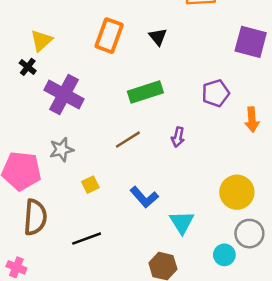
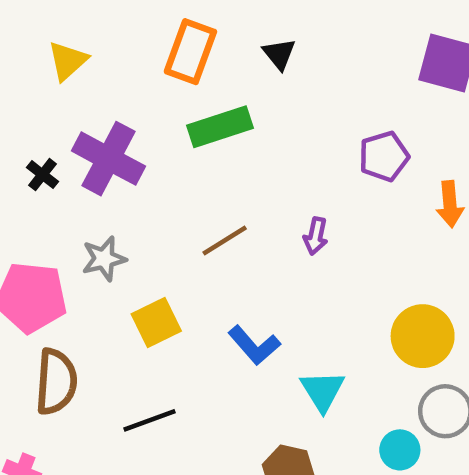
black cross: (28, 67) -> (42, 175), moved
green rectangle: (145, 92) -> (220, 127), moved
yellow square: (90, 185) -> (156, 322), size x1.5

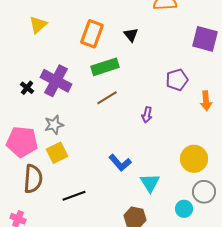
yellow triangle: (68, 61) -> (38, 25), moved
brown line: (225, 241) -> (107, 98), moved
yellow square: (156, 322) -> (57, 153), moved

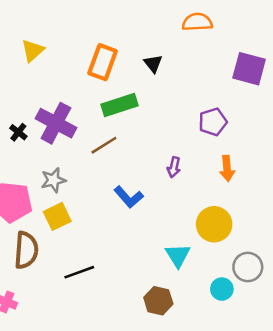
brown line: (107, 98) -> (104, 145), moved
orange arrow: (206, 101) -> (227, 168), moved
yellow circle: (194, 159) -> (214, 224), moved
blue L-shape: (120, 163) -> (129, 197), moved

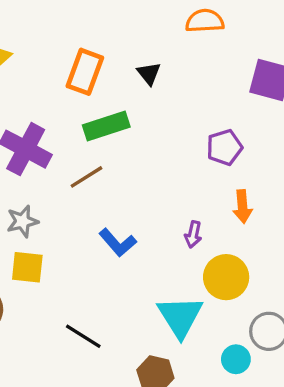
purple arrow: (174, 167) -> (193, 234), moved
yellow square: (57, 216) -> (27, 267), turned 32
cyan triangle: (178, 255) -> (180, 317), size x1.4
black line: (79, 272) -> (83, 336), moved, turned 52

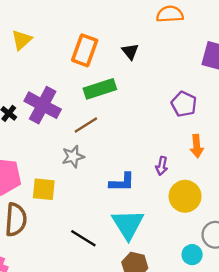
purple pentagon: (224, 147) -> (184, 104), turned -30
gray star: (22, 221) -> (73, 157), moved
blue L-shape: (118, 243) -> (122, 182), moved, turned -48
cyan triangle: (180, 317) -> (128, 224), moved

